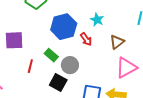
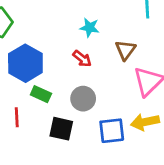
blue hexagon: (64, 27) -> (25, 63), moved
gray circle: (70, 65) -> (83, 99), moved

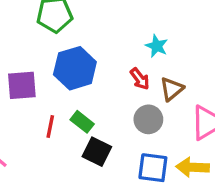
brown triangle: (125, 50) -> (172, 89), moved
green rectangle: (41, 94) -> (82, 122), moved
gray circle: (83, 99) -> (148, 119), moved

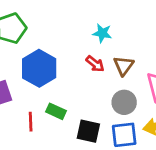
gray circle: (148, 119) -> (124, 102), moved
black square: (97, 152) -> (88, 131), moved

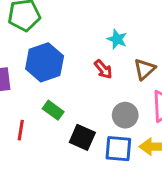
brown triangle: (124, 66) -> (145, 69), moved
red line: (31, 122) -> (21, 130), moved

